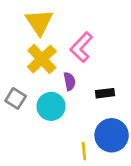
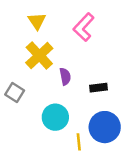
yellow triangle: (39, 22) -> (37, 21), size x0.7
pink L-shape: (81, 47) -> (84, 27), moved
cyan circle: (51, 106) -> (55, 117), moved

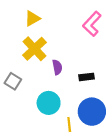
yellow triangle: (37, 21) -> (32, 18), turned 35
pink L-shape: (84, 27) -> (92, 24), moved

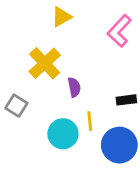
yellow triangle: (32, 18) -> (62, 17), moved
black rectangle: (86, 77) -> (126, 100), moved
yellow line: (69, 125) -> (90, 121), moved

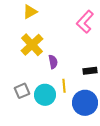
yellow triangle: (62, 17) -> (30, 12), moved
gray square: (16, 106) -> (22, 91), moved, turned 35

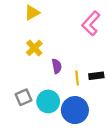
yellow cross: (32, 45) -> (34, 48), size x0.7
yellow line: (64, 86) -> (77, 78), moved
blue circle: (85, 103) -> (75, 110), moved

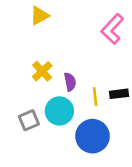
yellow cross: (34, 48) -> (42, 71), moved
cyan circle: (48, 101) -> (59, 111), moved

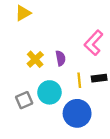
yellow triangle: (40, 16) -> (23, 13), moved
pink L-shape: (112, 29) -> (94, 43), moved
purple semicircle: (70, 82) -> (61, 58), moved

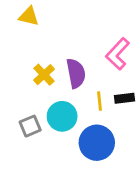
yellow triangle: (23, 13) -> (29, 16), turned 42
purple semicircle: (61, 58) -> (76, 73), size x1.5

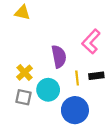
yellow cross: (44, 75) -> (25, 73), moved
gray square: (30, 126) -> (23, 97), turned 35

